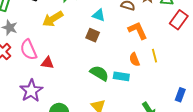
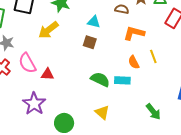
orange L-shape: (138, 30) -> (134, 33), turned -45

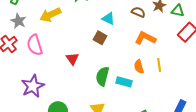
yellow arrow: (48, 30) -> (50, 15), moved
red triangle: (47, 74) -> (72, 59), moved, turned 40
green semicircle: (100, 79) -> (102, 76), turned -114

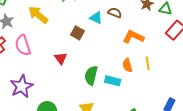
brown semicircle: (138, 12) -> (115, 13), moved
yellow arrow: (50, 15) -> (38, 15), turned 65
brown square: (100, 38) -> (77, 33), moved

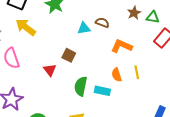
cyan triangle: (96, 18) -> (84, 28), turned -32
brown square: (77, 33) -> (69, 55), moved

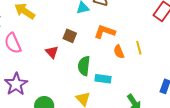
orange L-shape: (122, 46) -> (105, 32), moved
cyan rectangle: (102, 91) -> (103, 79), moved

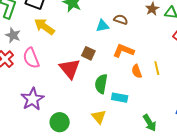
red triangle: (52, 52) -> (70, 69), size x1.6

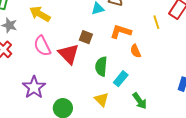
pink semicircle: (31, 58) -> (42, 46), moved
yellow line: (157, 68) -> (156, 22), moved
cyan rectangle: (120, 98) -> (121, 79), turned -56
green arrow: (150, 123) -> (140, 101), moved

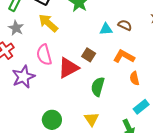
red triangle: (69, 54) -> (68, 68), turned 35
cyan rectangle: (121, 79) -> (141, 107), moved
purple star: (34, 87) -> (23, 77), moved

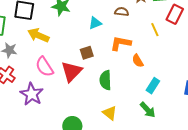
brown semicircle: (125, 25) -> (122, 12), moved
brown square: (89, 55) -> (87, 53), turned -32

